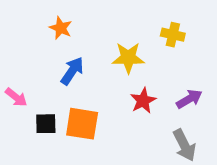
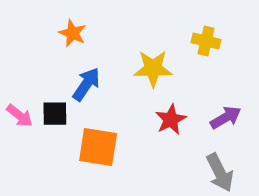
black square: (46, 124) -> (55, 114), moved

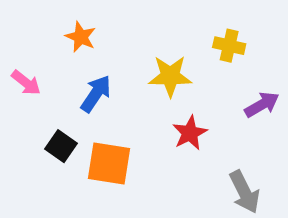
black square: (55, 114) -> (61, 146), moved, turned 36
pink arrow: (20, 116) -> (26, 83), moved
purple arrow: (226, 118) -> (262, 105), moved

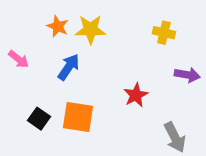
yellow star: (170, 76) -> (90, 30), moved
purple arrow: (262, 105) -> (187, 75), turned 40
black square: (61, 146) -> (39, 119), moved

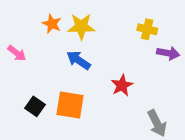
blue arrow: (69, 67) -> (78, 60), moved, turned -90
purple arrow: (187, 75) -> (168, 53), moved

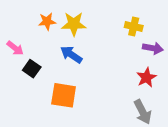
orange star: (52, 24) -> (47, 21), turned -30
red star: (122, 85) -> (146, 77), moved
black square: (35, 106) -> (32, 69), moved

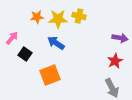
yellow cross: (134, 26) -> (79, 16), moved
pink arrow: (15, 48) -> (12, 38), turned -88
orange square: (64, 95) -> (50, 75), turned -30

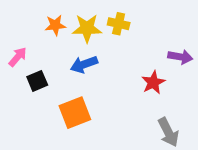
blue arrow: (56, 43) -> (84, 64), turned -54
black square: (25, 54) -> (37, 81), turned 32
red star: (115, 61) -> (153, 82), moved

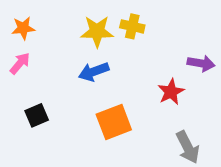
orange star: (55, 25) -> (23, 28), moved
black square: (37, 81) -> (37, 115), moved
orange square: (75, 113) -> (114, 122), moved

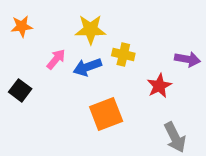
yellow cross: (132, 26) -> (123, 54), moved
pink arrow: (20, 63) -> (56, 59), moved
black square: (37, 115) -> (20, 90), moved, turned -30

